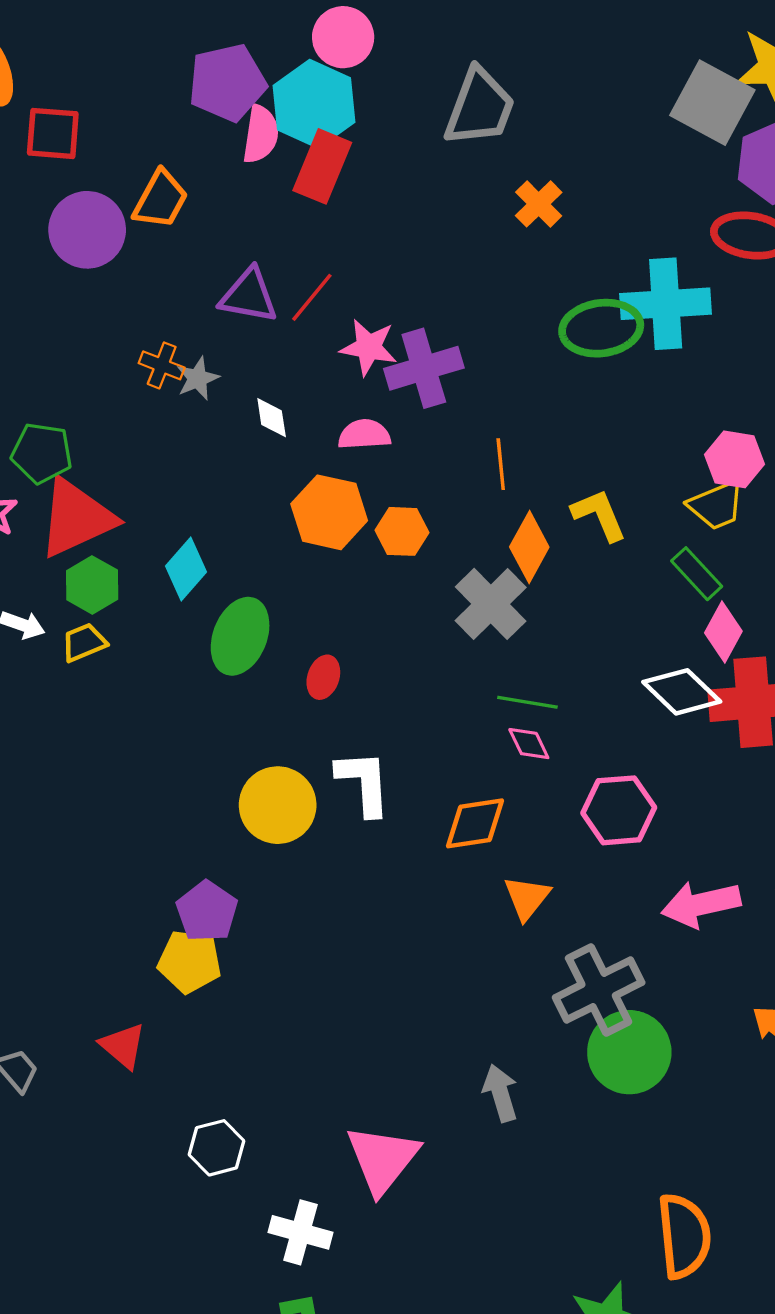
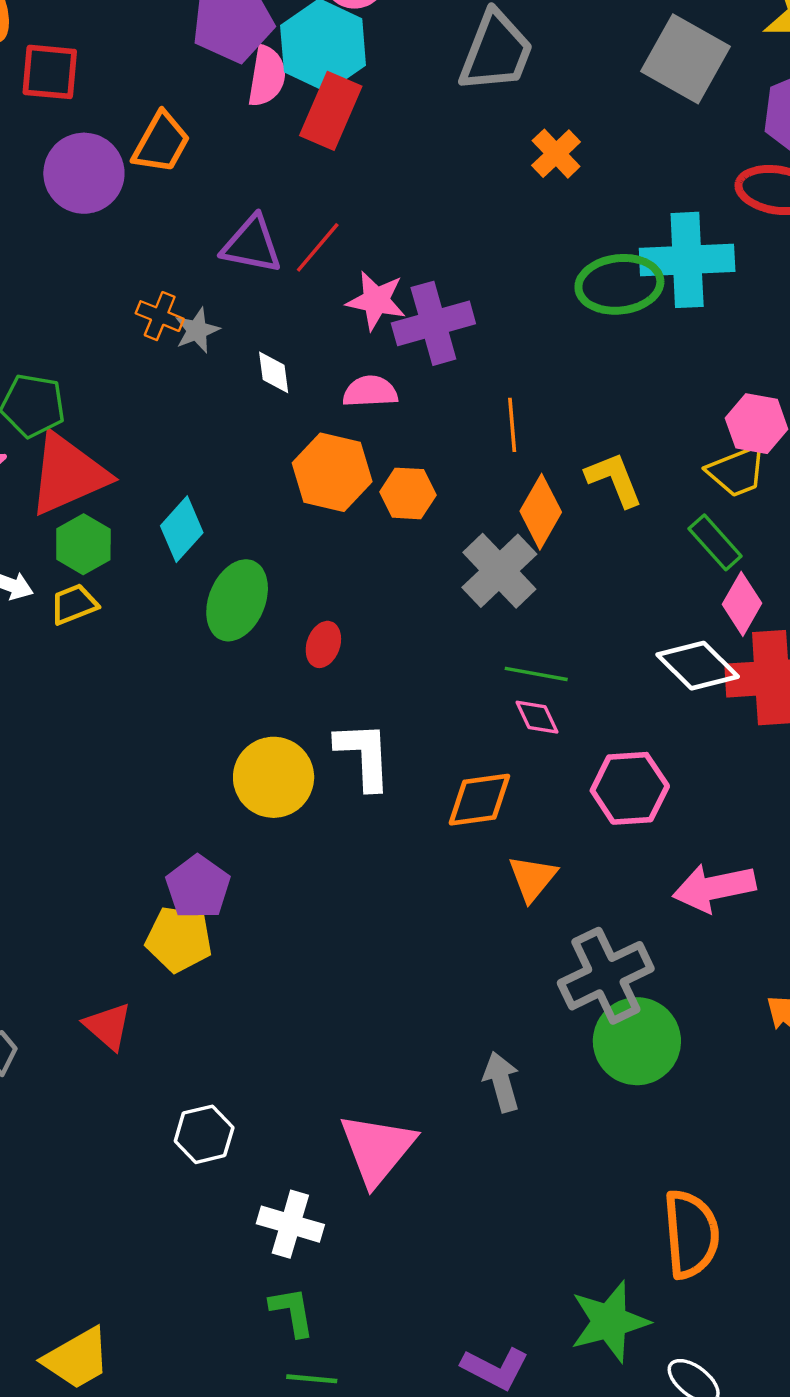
gray square: (712, 103) -> (686, 59), moved

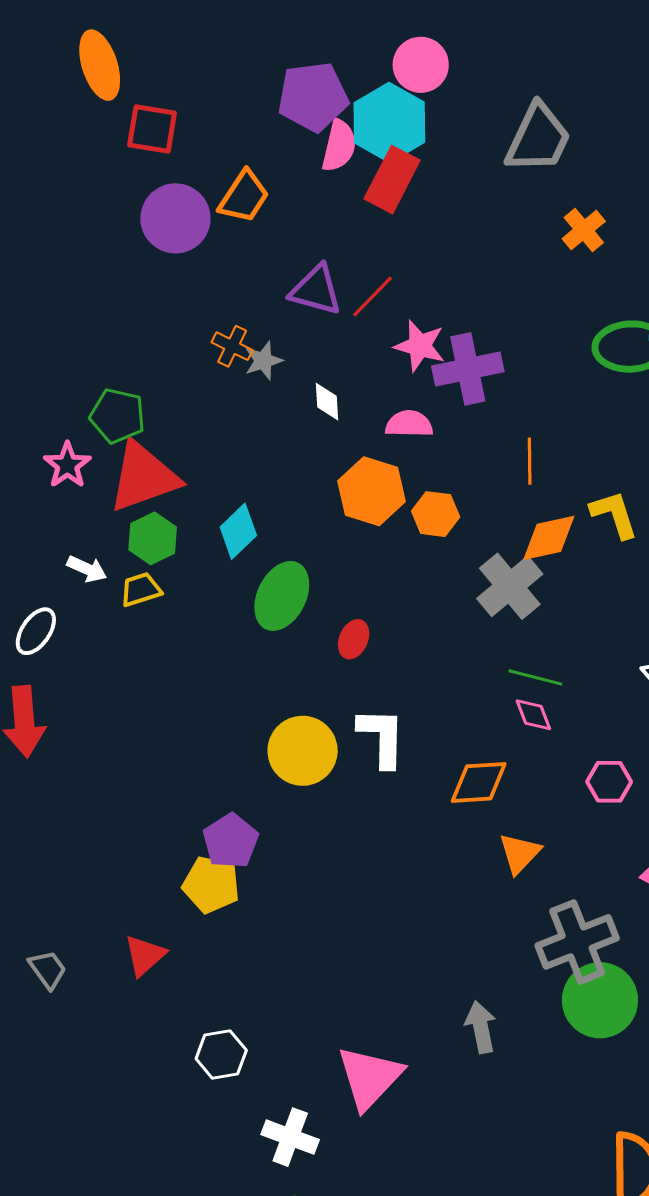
orange diamond: (541, 512) -> (549, 538), turned 44
pink hexagon: (630, 788) -> (609, 782), size x0.7
red triangle: (108, 1026) -> (145, 955), turned 33

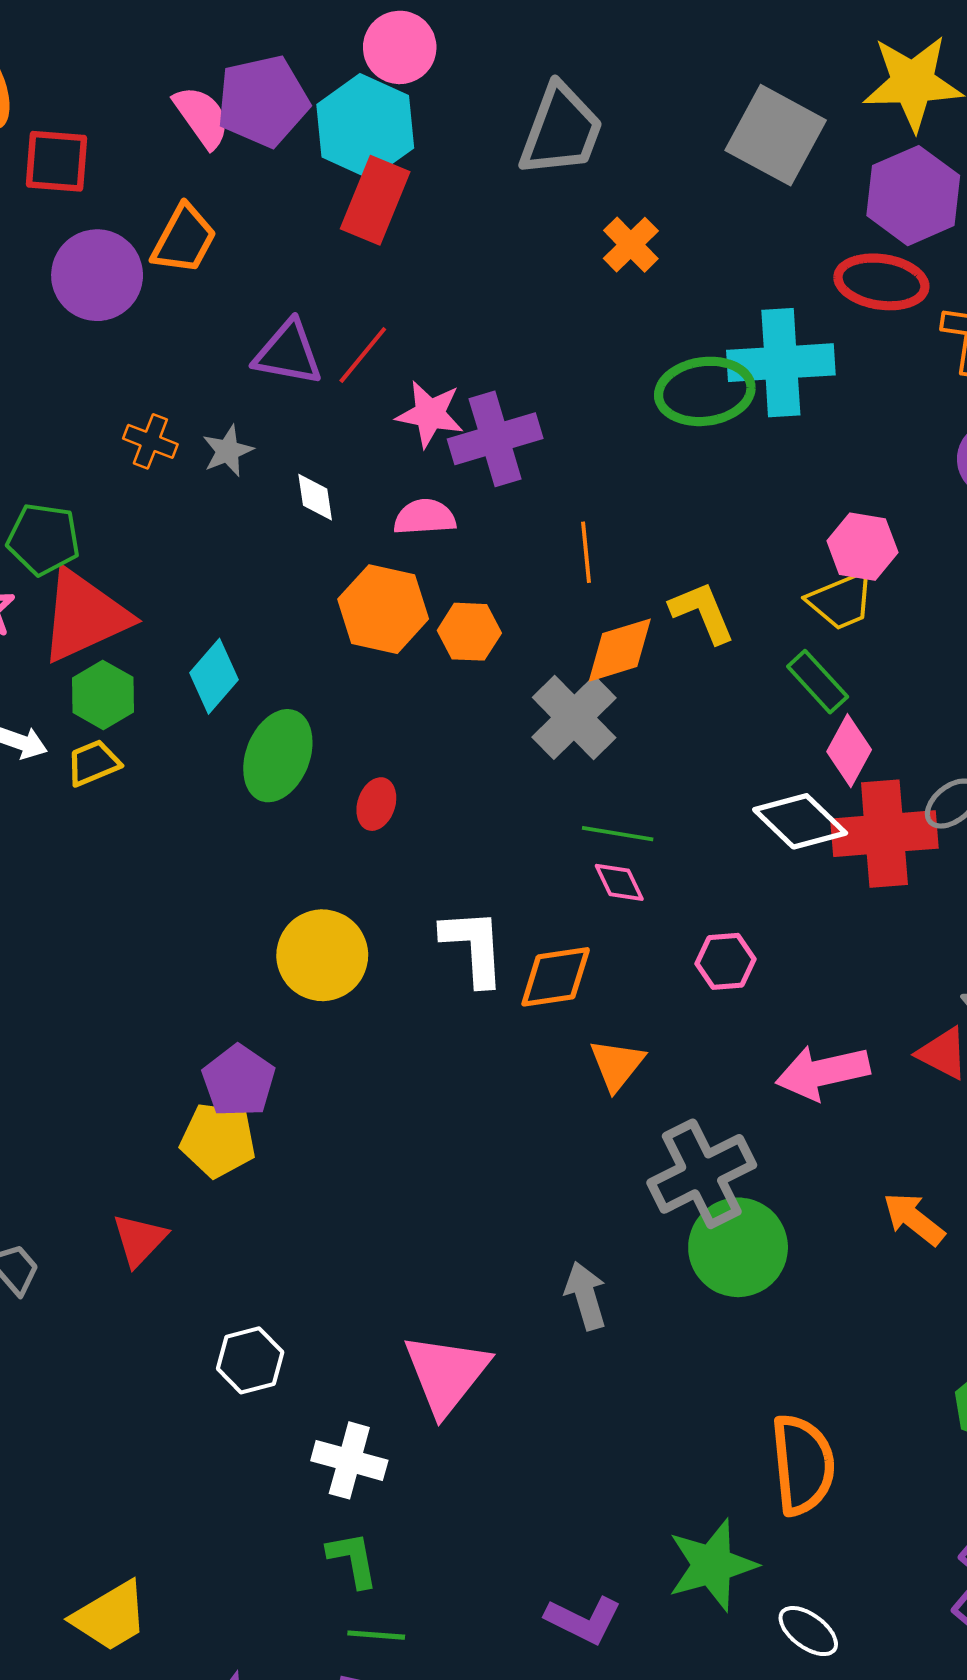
pink semicircle: (339, 146) -> (202, 117), moved, turned -44
orange cross: (232, 346) -> (150, 441), moved
white L-shape: (382, 737) -> (474, 947), moved

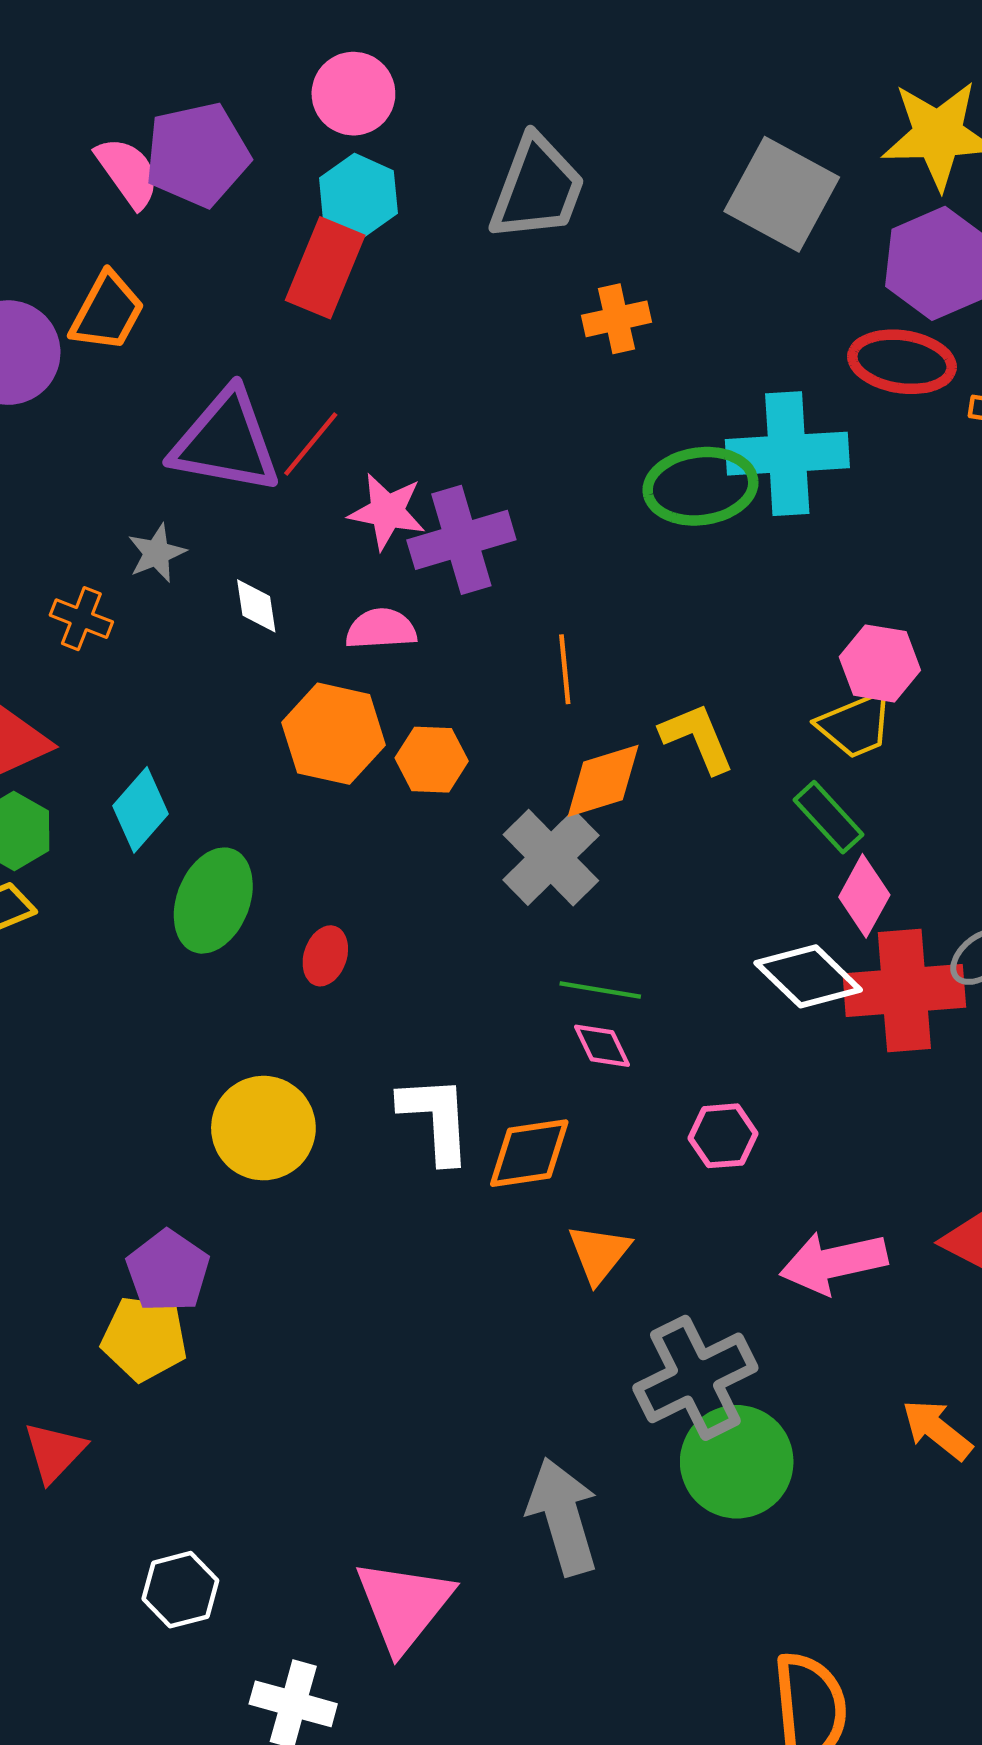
cyan hexagon: (365, 126) -> (358, 196), moved, size x0.7
orange cross: (631, 245) -> (617, 319), turned 32
purple triangle: (288, 353) -> (226, 442), size x1.4
orange cross: (150, 441) -> (81, 619), moved
gray arrow: (586, 1296) -> (563, 1517), size x1.5

